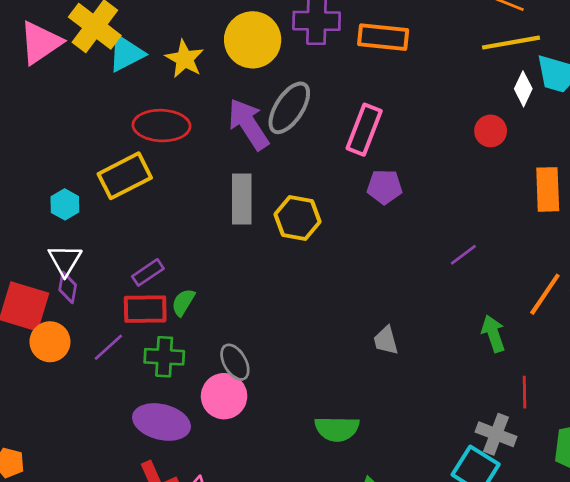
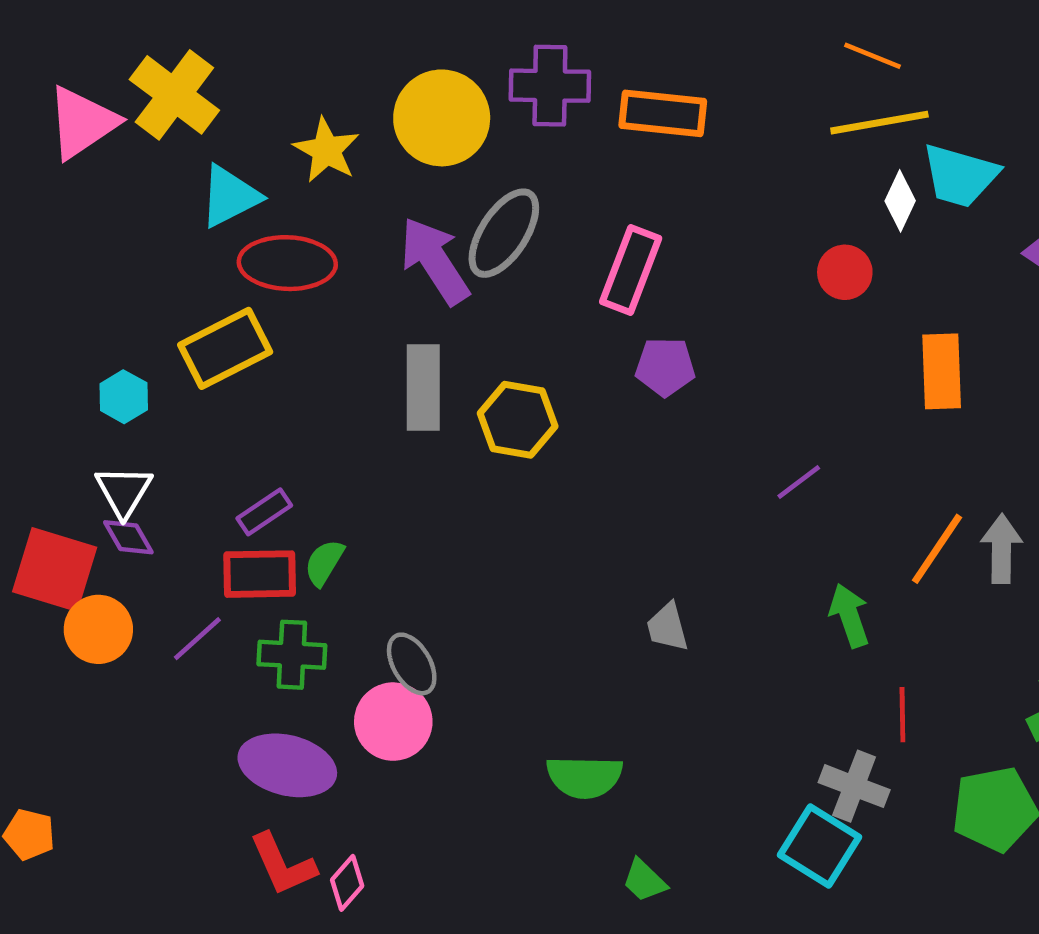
cyan triangle: (126, 53) -> (230, 196), moved
purple diamond: (68, 287) -> (128, 537), turned -40

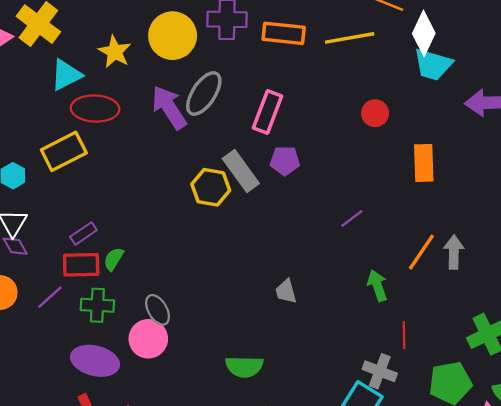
yellow line: (879, 123) -> (350, 38), moved
white diamond: (900, 201) -> (424, 33), moved, size x1.5
gray rectangle: (423, 387) -> (241, 171), moved, turned -36

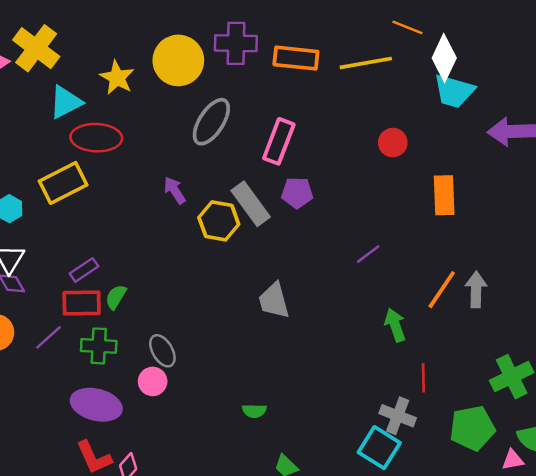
purple arrow: (169, 107) -> (175, 190), moved, size x0.6
gray trapezoid: (286, 291) -> (274, 301), moved, size x1.4
pink circle: (148, 339) -> (153, 381), size x0.7
green semicircle: (244, 367) -> (254, 411), size x0.6

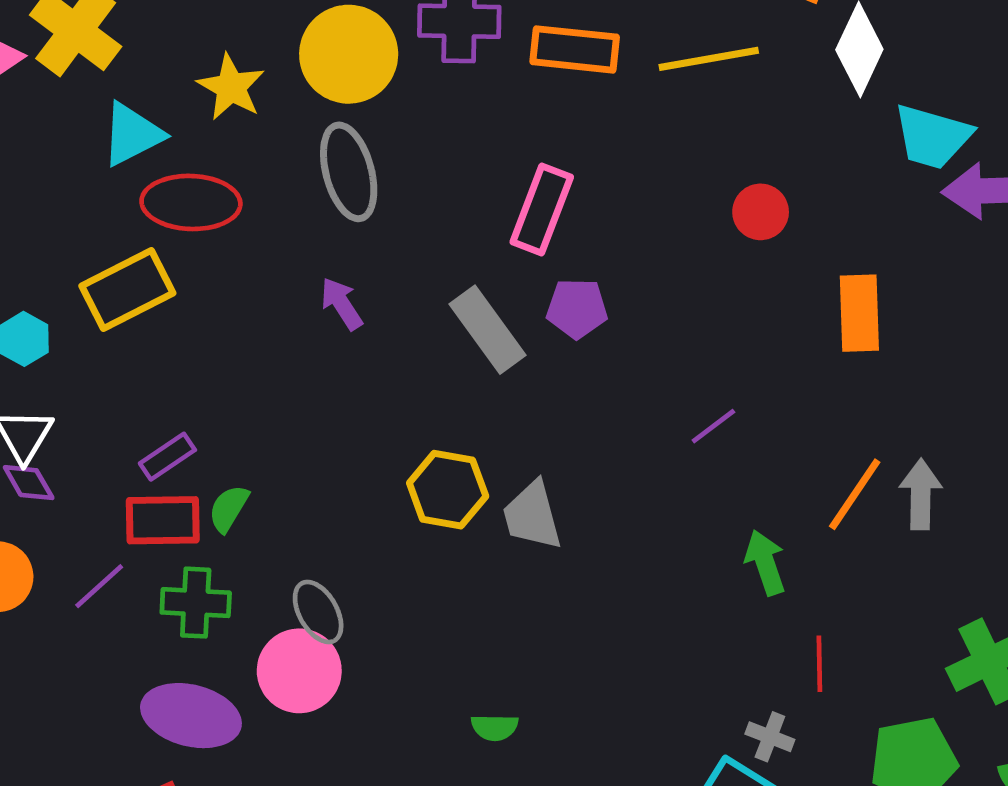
cyan trapezoid: (454, 91) -> (932, 137), moved
gray ellipse: (211, 122) -> (349, 172), moved, turned -48
yellow hexagon: (219, 221) -> (448, 490), moved
pink circle: (153, 381) -> (299, 671), size x1.5
gray cross: (398, 416) -> (770, 737), size x0.7

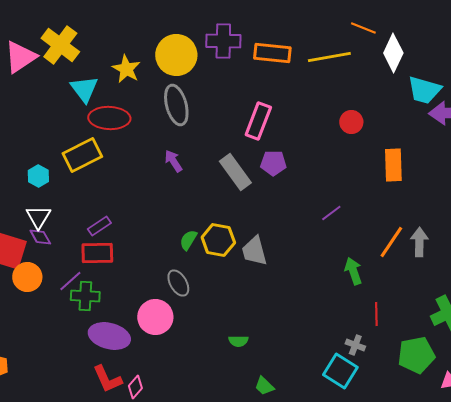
cyan triangle: (132, 134) -> (84, 89), turned -40
green semicircle: (229, 508) -> (188, 240), moved
green cross: (196, 603) -> (85, 296), moved
gray ellipse: (318, 612) -> (178, 283), moved

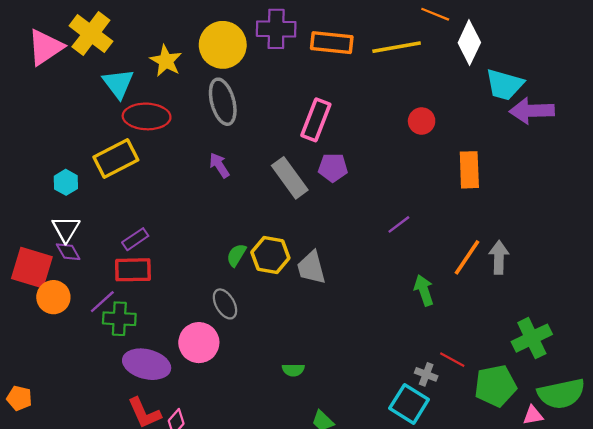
red line: (376, 314) -> (452, 360), moved, turned -60

